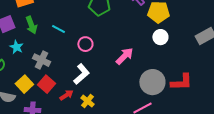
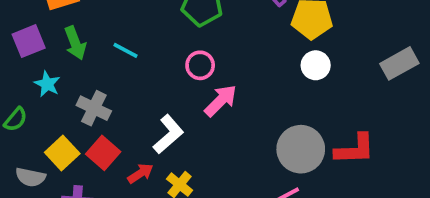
pink circle: (85, 44) -> (200, 65), moved
pink arrow: (124, 56) -> (221, 101), moved

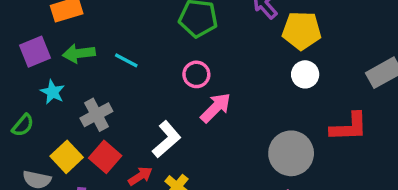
green arrow: (75, 43) -> (79, 53), turned 104
gray cross: (94, 108) -> (96, 115), turned 36
red L-shape: (355, 149) -> (349, 127), moved

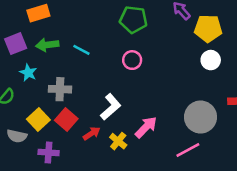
pink arrow: (216, 108) -> (146, 127), moved
gray cross: (96, 115) -> (60, 89), turned 30

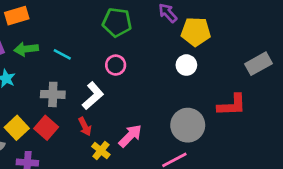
white circle: (211, 60) -> (186, 65), moved
gray cross: (60, 89) -> (53, 94), moved
white L-shape: (111, 107) -> (93, 96), moved
red arrow: (92, 133) -> (85, 126), moved, turned 96

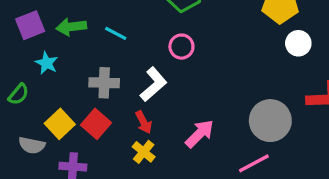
white circle: (186, 65) -> (298, 43), moved
yellow cross: (101, 151) -> (144, 152), moved

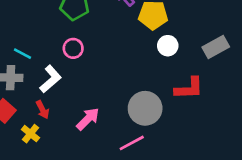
cyan line: (116, 33) -> (23, 54), moved
yellow cross: (144, 152) -> (31, 134), moved

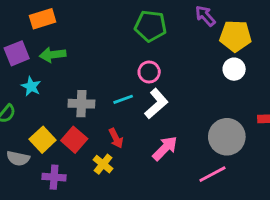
white circle: (168, 46) -> (234, 69), moved
cyan line: (23, 54) -> (123, 99), moved, turned -48
white L-shape: (51, 79) -> (156, 104), moved

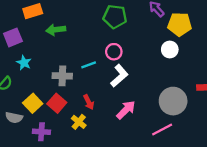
green arrow: (53, 55) -> (56, 30), moved
white circle: (234, 69) -> (170, 49), moved
cyan line: (123, 99) -> (89, 65), moved

